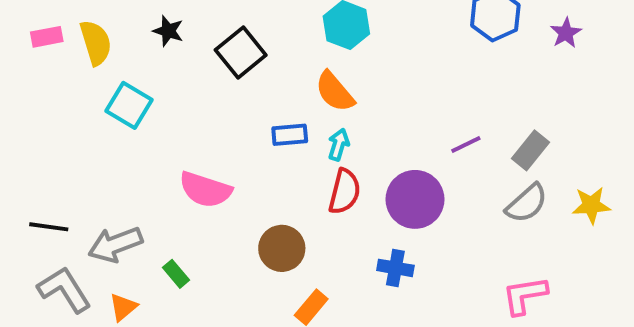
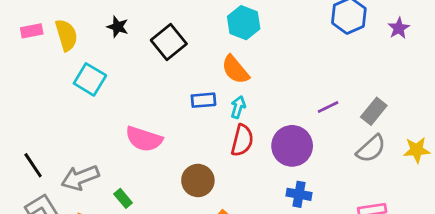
black line: (49, 227) -> (33, 165), turned 48
blue cross: (395, 268) -> (299, 194), moved

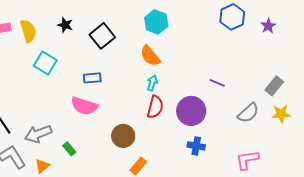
blue rectangle: (203, 100) -> (92, 78), moved
purple line: (328, 107) -> (217, 83), turned 49
gray rectangle: (374, 111) -> (274, 86), moved

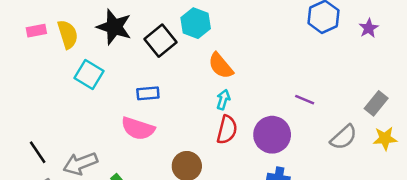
cyan hexagon: (156, 22) -> (196, 23), moved
black star: (65, 25) -> (114, 27), size x1.8

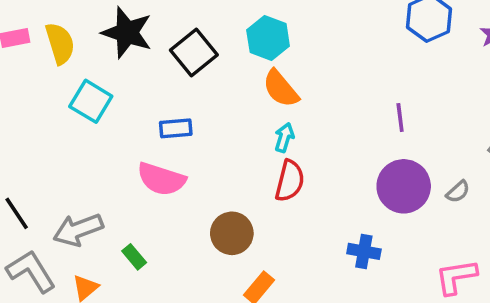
cyan hexagon: (196, 23) -> (268, 38), moved
purple line: (305, 100) -> (400, 118), moved, turned 60
purple circle: (272, 135) -> (404, 186), moved
gray semicircle: (344, 137) -> (458, 192), size x0.6

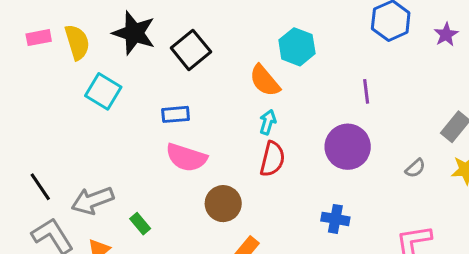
cyan hexagon: (268, 38) -> (297, 47), moved
purple line: (400, 118) -> (366, 91), moved
pink semicircle: (161, 179) -> (186, 157), moved
purple circle: (404, 186) -> (348, 147), moved

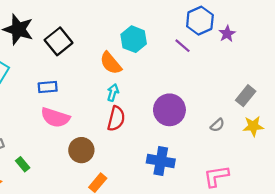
purple star: (446, 35) -> (227, 34), moved
purple line: (366, 91) -> (183, 46), moved, turned -42
blue cross: (335, 219) -> (161, 161), size x1.4

